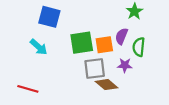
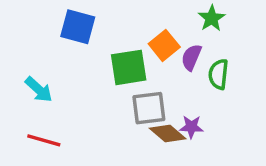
orange square: (104, 45) -> (164, 45), moved, turned -30
cyan arrow: (39, 47) -> (39, 89), moved
purple star: (125, 65) -> (191, 127), moved

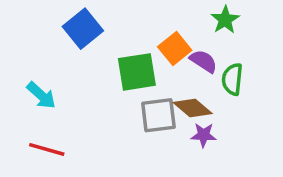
blue square: (78, 27) -> (83, 29), turned 36
purple semicircle: (191, 57) -> (203, 61), turned 100
brown diamond: (168, 134) -> (193, 108), moved

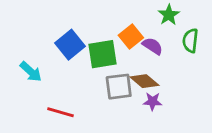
blue square: (83, 29) -> (70, 45), moved
green semicircle: (232, 79) -> (190, 41), moved
red line: (47, 149) -> (61, 112), moved

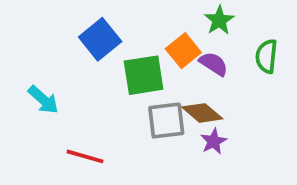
green star: (169, 15) -> (219, 20), moved
blue square: (70, 45) -> (100, 39), moved
purple star: (153, 101) -> (214, 141), turned -30

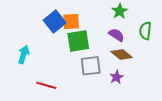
orange square: (183, 51) -> (71, 21), moved, turned 36
cyan arrow: (43, 100) -> (24, 54), turned -114
brown diamond: (202, 113) -> (122, 54), moved

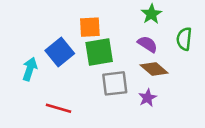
blue square: (55, 21) -> (60, 52), moved

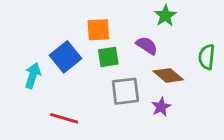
green semicircle: (184, 39) -> (207, 57), moved
purple semicircle: (148, 44) -> (147, 46), moved
green square: (99, 52) -> (108, 57), size x0.7

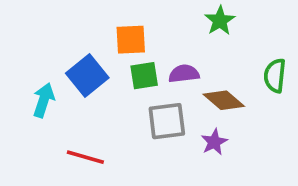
purple semicircle: (147, 46) -> (184, 74), moved, turned -40

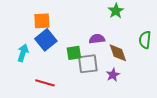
orange square: (131, 40) -> (42, 21), moved
green square: (144, 76) -> (74, 53), moved
brown diamond: (224, 100) -> (118, 53), turned 30

